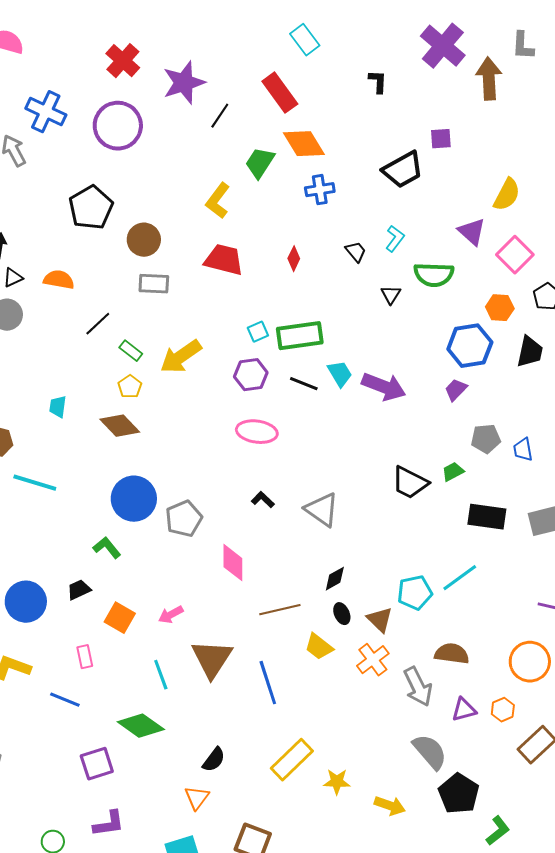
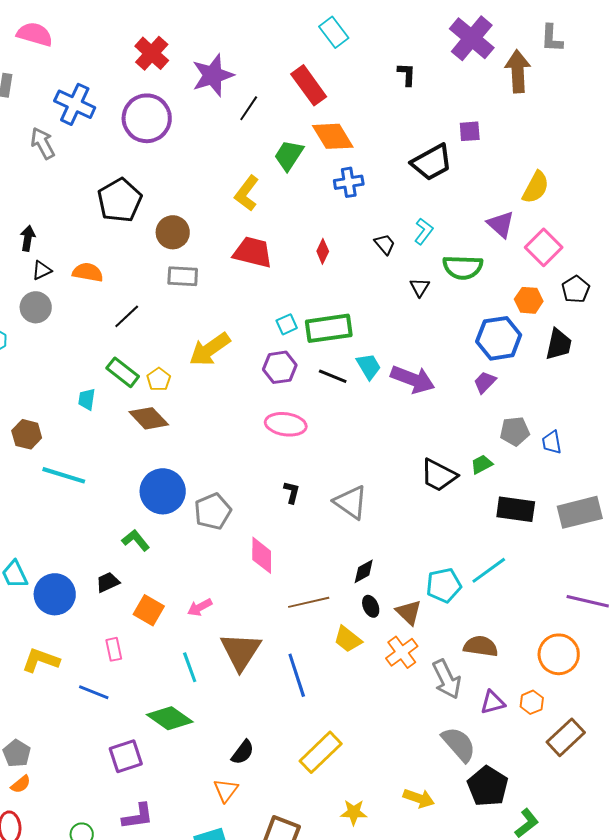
green rectangle: (131, 351) -> (123, 372), moved, size x1.4
black L-shape: (263, 500) -> (292, 492), turned 60
yellow star: (337, 782) -> (354, 812), moved

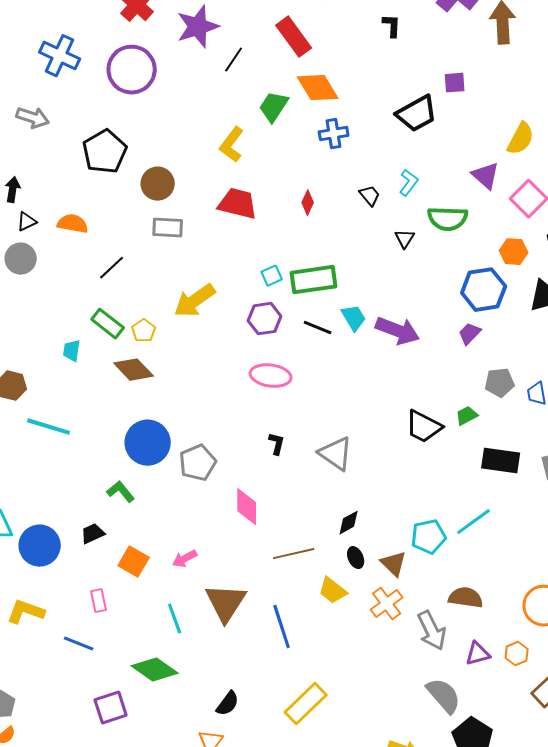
gray arrow: (43, 143) -> (33, 118), moved, turned 136

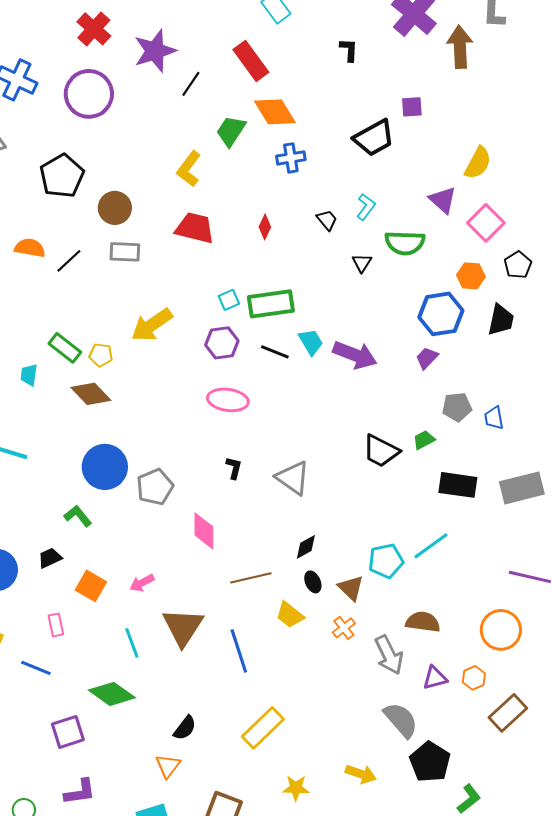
black line: (112, 268) -> (69, 261), moved
yellow pentagon: (144, 331) -> (101, 355), turned -30
orange cross: (387, 604) -> (344, 628), size x0.7

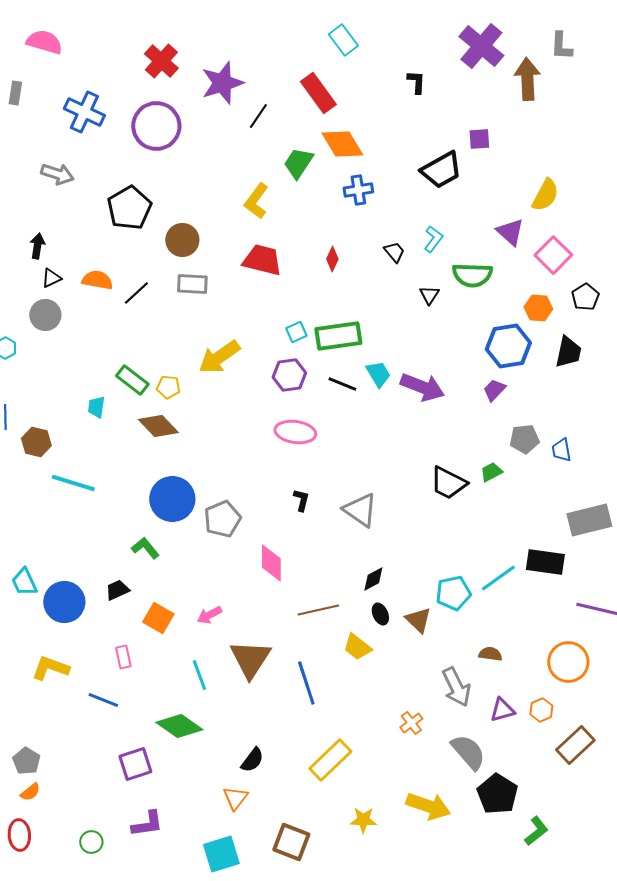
black rectangle: (458, 485) -> (545, 562), moved
brown semicircle: (423, 622) -> (490, 654), size x0.7
orange cross: (344, 628) -> (411, 723), moved
yellow arrow: (361, 774) -> (428, 806), size x1.4

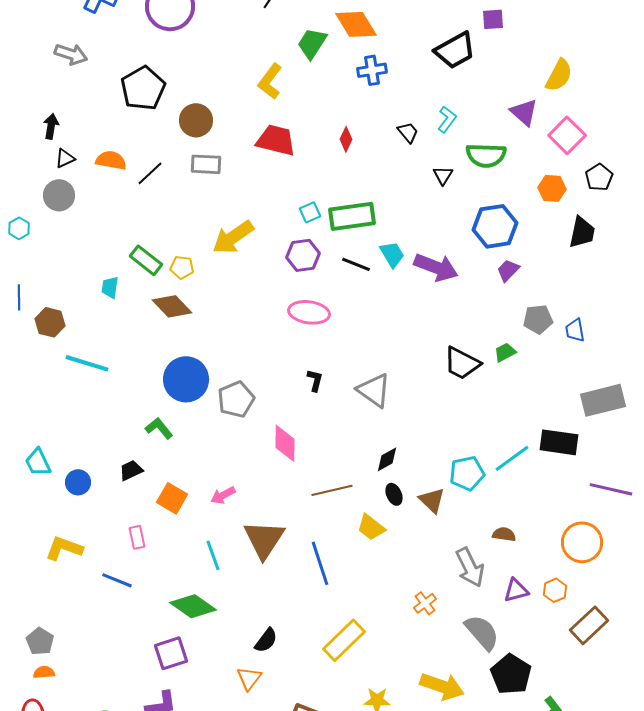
blue hexagon: (508, 346) -> (495, 226), moved
blue circle: (64, 602) -> (78, 482), size x0.6
purple square: (135, 764) -> (171, 653), moved
orange semicircle: (30, 792) -> (44, 672), turned -145

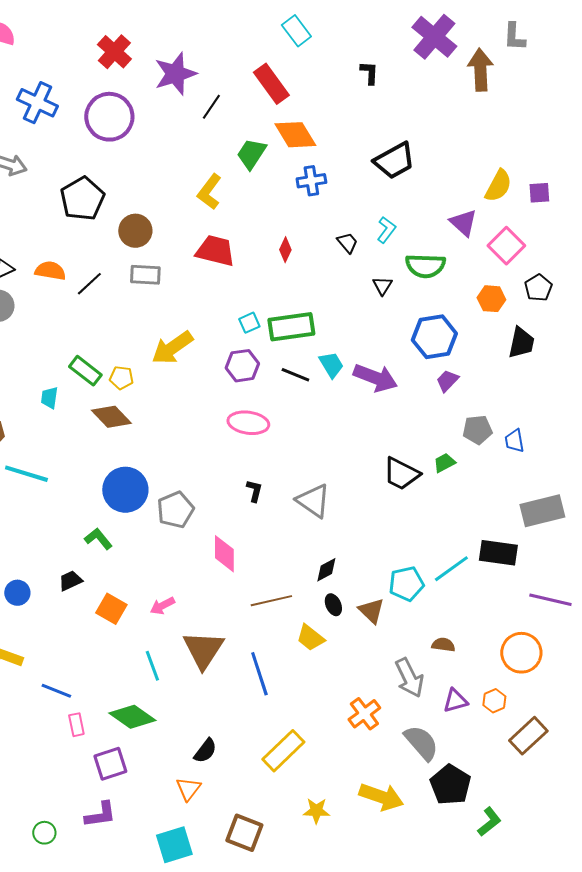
purple square: (493, 19) -> (539, 193), moved
pink rectangle: (137, 537) -> (76, 725), moved
orange cross: (425, 603) -> (364, 714), size x1.4

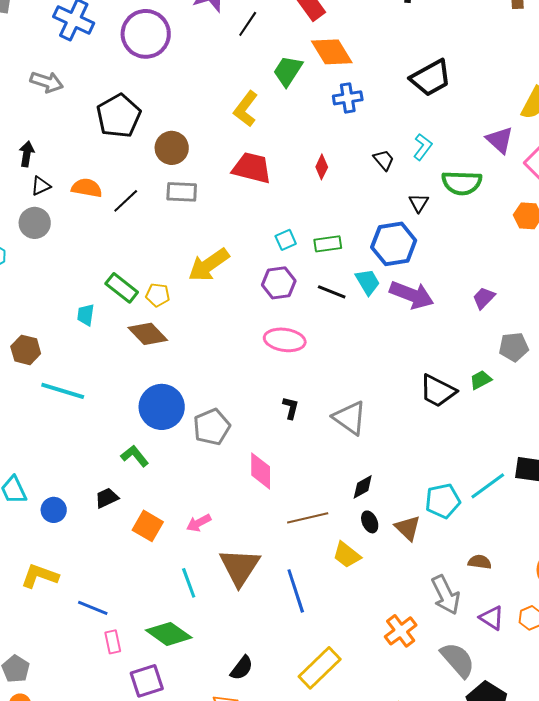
green rectangle: (291, 327) -> (328, 244), size x0.6
blue hexagon: (434, 337) -> (394, 244), moved
purple triangle: (455, 701) -> (492, 618), turned 48

